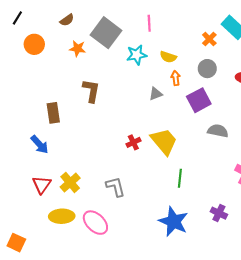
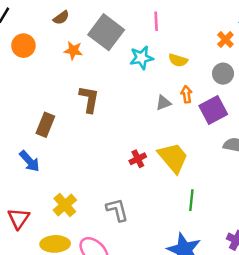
orange arrow: (176, 78) -> (186, 94), moved
brown rectangle: (53, 113) -> (45, 125), turned 30
red triangle: (42, 185) -> (19, 218), moved

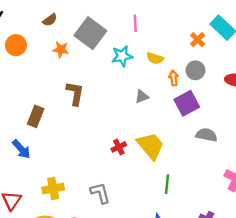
orange arrow: (186, 94) -> (174, 78), moved
yellow cross: (65, 205) -> (53, 189), turned 30

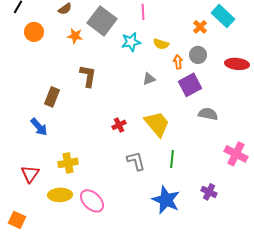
red cross: (119, 147) -> (119, 125), moved
gray L-shape: (100, 193) -> (136, 161), moved

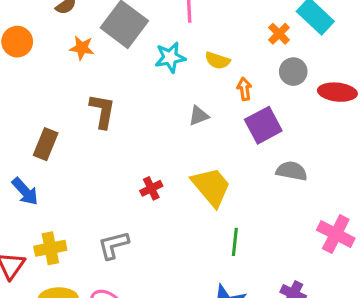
gray circle: (198, 55) -> (293, 72), moved
gray L-shape: (136, 161) -> (113, 245), moved, turned -90
yellow cross: (68, 163) -> (50, 248), moved

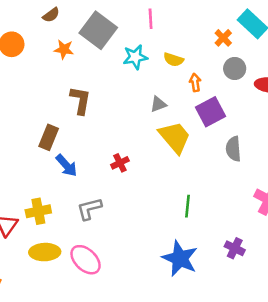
brown rectangle: (46, 144) -> (49, 137), moved
gray semicircle: (292, 171) -> (233, 149), turned -105
yellow trapezoid: (211, 187) -> (175, 137), moved
blue arrow: (25, 191) -> (66, 165), moved

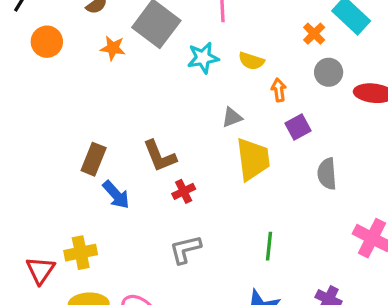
brown L-shape: (80, 100) -> (160, 156), moved, turned 148
purple square: (210, 112) -> (298, 127), size x0.7
yellow trapezoid: (175, 137) -> (253, 159), turned 33
gray L-shape: (89, 209) -> (185, 249), moved

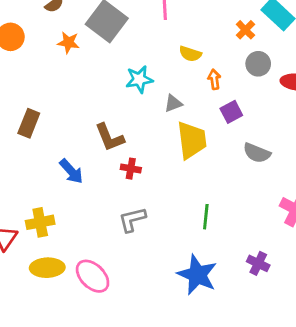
cyan star: (203, 58) -> (139, 79), moved
brown rectangle: (94, 159) -> (29, 123), moved
gray semicircle: (327, 174) -> (257, 153), turned -64
red cross: (184, 191) -> (131, 169), turned 36

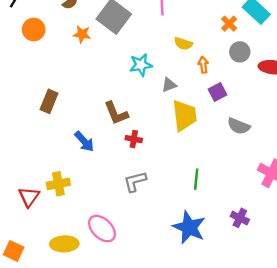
yellow ellipse: (47, 268) -> (64, 244), moved

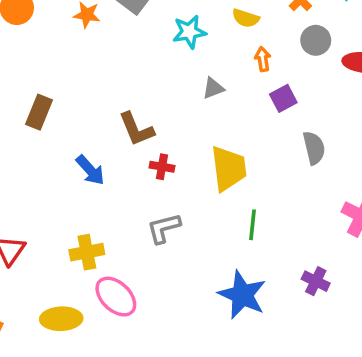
yellow semicircle: (183, 44) -> (246, 18), moved
cyan star: (141, 65) -> (189, 32), moved
yellow trapezoid: (184, 115) -> (229, 168), moved
gray semicircle: (239, 126) -> (314, 148), turned -125
yellow cross: (58, 184) -> (87, 252), moved

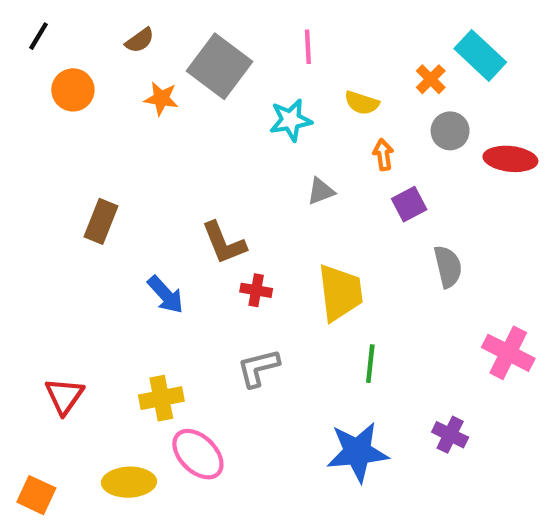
blue star: (242, 295) -> (357, 452), turned -30

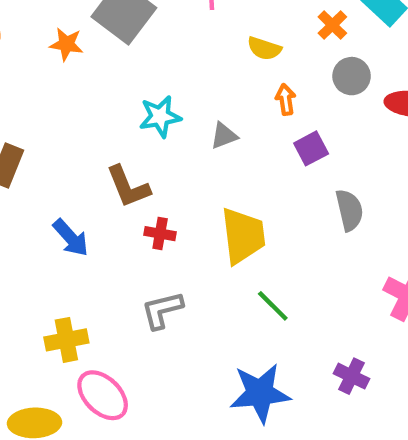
cyan star: (291, 120) -> (160, 117), moved
green line: (370, 364) -> (273, 306), turned -51

